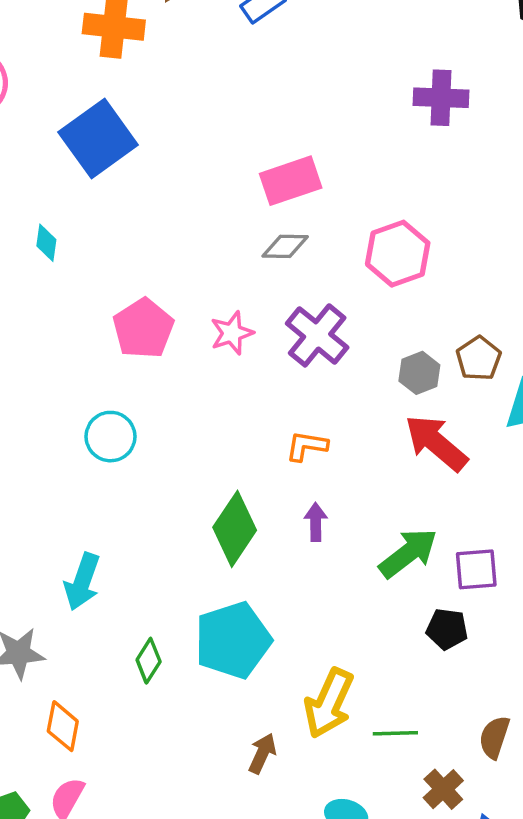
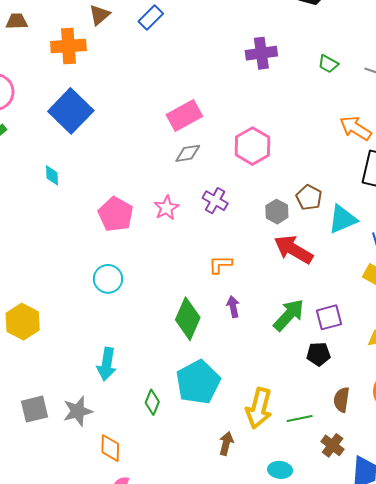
purple cross: (317, 335) -> (215, 201), size x0.7
brown semicircle: (494, 737) -> (342, 400), moved

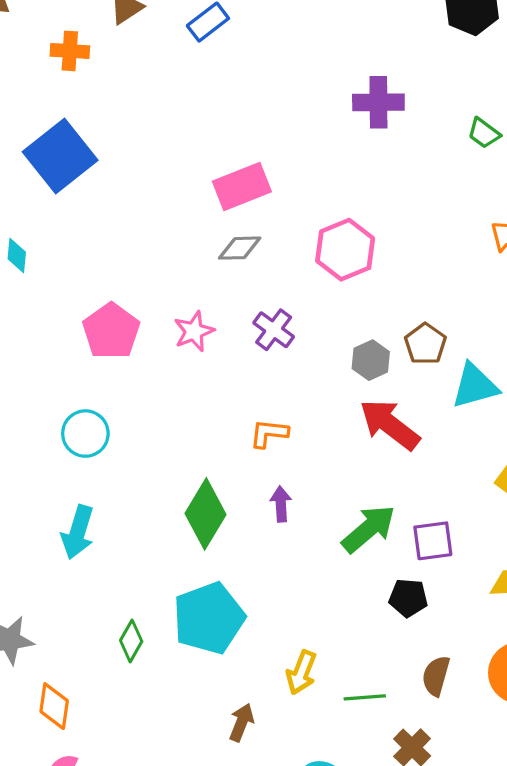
orange cross: (68, 46) -> (70, 51), size x0.7
cyan arrow: (107, 364) -> (78, 532), moved
yellow arrow: (259, 408) -> (301, 672), size x0.7

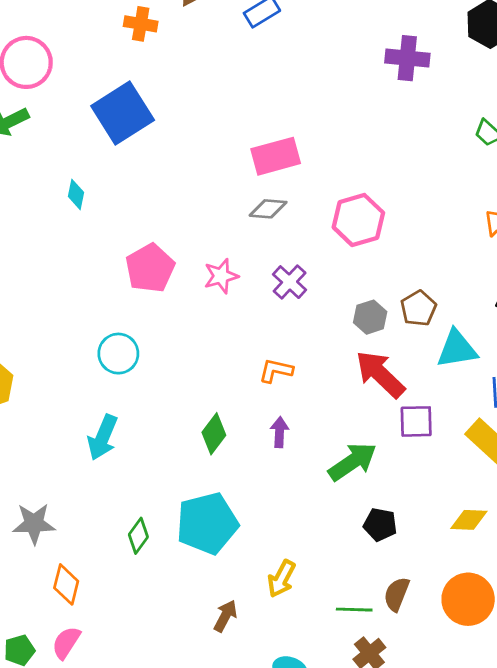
purple cross: (378, 102) -> (407, 58), moved
green diamond: (206, 514) -> (214, 434), size x0.7
purple square: (433, 541) -> (416, 421), moved
green line: (365, 697) -> (354, 610), moved

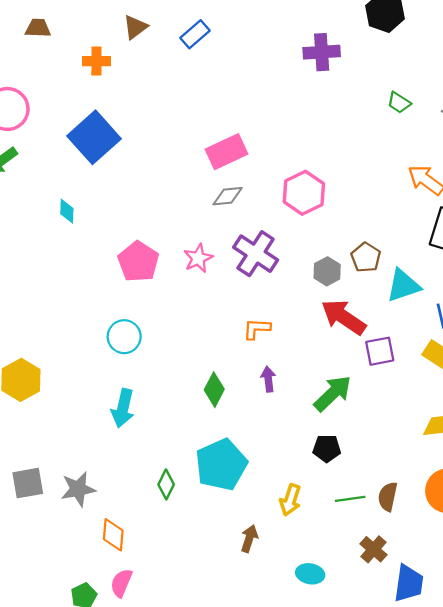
purple cross: (290, 282) -> (256, 254), size x1.5
black pentagon: (380, 525) -> (327, 448), moved
green line: (354, 610) -> (350, 499), moved

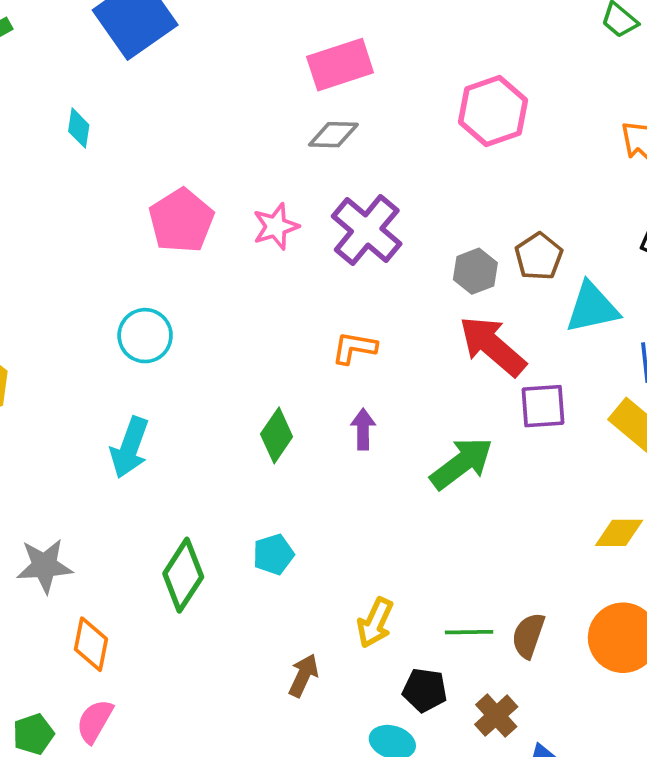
pink hexagon: (304, 193) -> (493, 111), moved
black pentagon: (327, 448) -> (425, 690), moved
cyan pentagon: (221, 465) -> (273, 554), size x0.5
green diamond: (166, 484) -> (183, 575), size x1.5

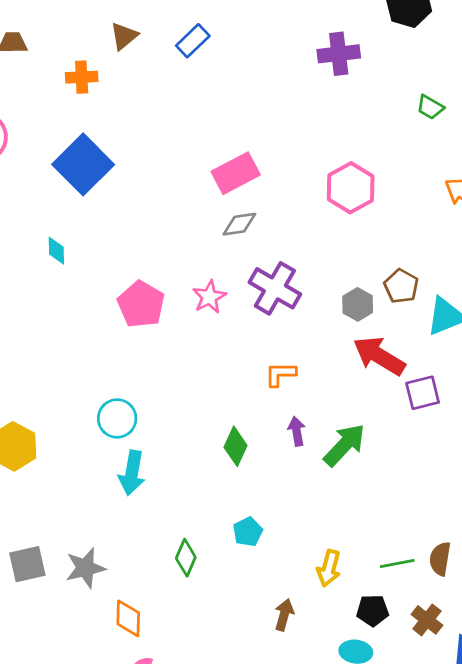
cyan circle: (145, 336) -> (117, 418), moved
green arrow: (461, 463) -> (344, 445), moved
green diamond: (183, 575) -> (186, 558), size x0.7

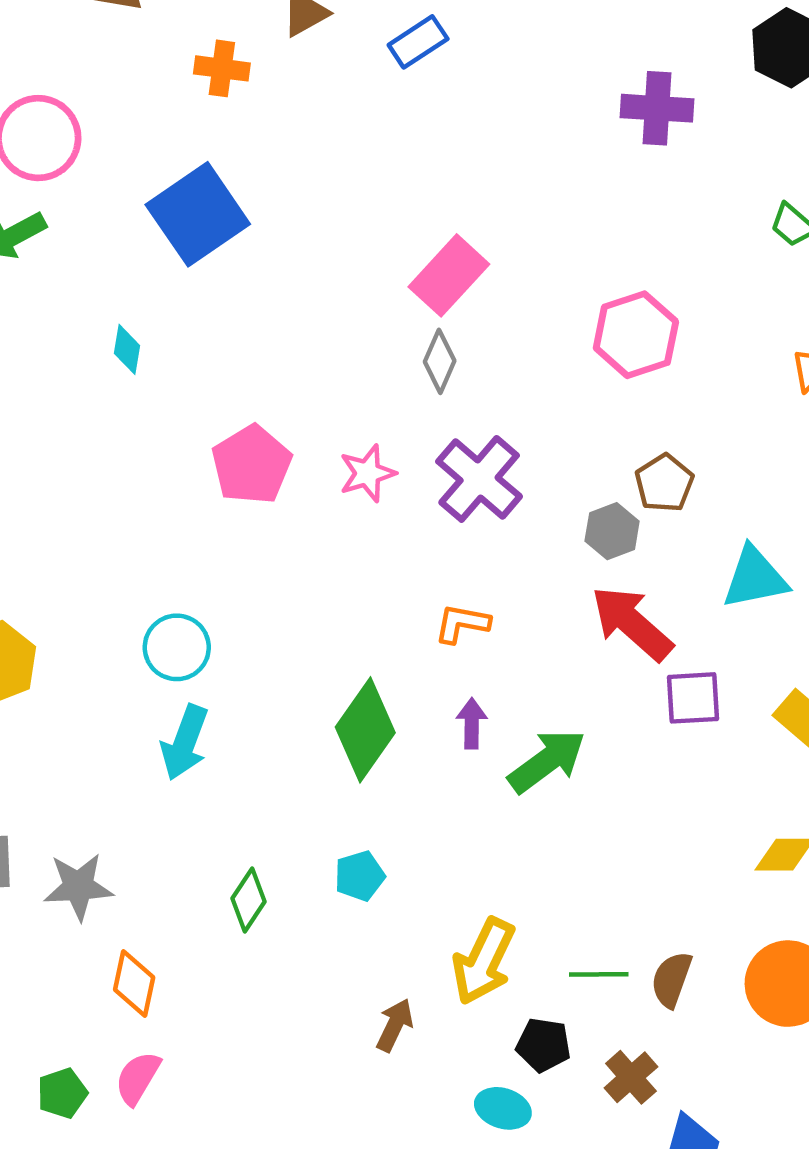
pink rectangle: (236, 173) -> (449, 275), turned -30
gray diamond: (239, 224) -> (440, 361), turned -69
brown pentagon: (401, 286) -> (664, 483), moved
green diamond: (235, 446) -> (365, 730), size x1.5
yellow arrow: (329, 568) -> (484, 961), size x1.4

